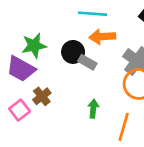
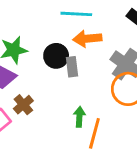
gray rectangle: (87, 62) -> (72, 67), turned 54
orange line: (124, 127) -> (94, 133), moved

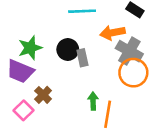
orange arrow: (87, 39) -> (113, 33), moved

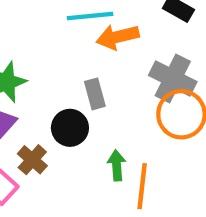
orange arrow: (113, 33) -> (118, 37), moved
black circle: (68, 50) -> (70, 128), moved

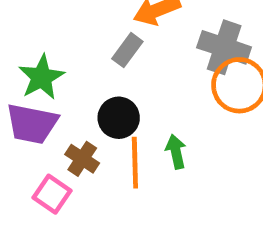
gray rectangle: (95, 94) -> (127, 50), moved, turned 60
orange line: (142, 186) -> (135, 163), moved

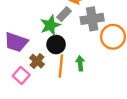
gray cross: (224, 47) -> (92, 19), moved, turned -35
green star: (41, 77) -> (50, 25), moved

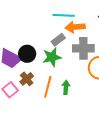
green star: (50, 25) -> (52, 57), moved
black circle: (56, 44) -> (27, 54), moved

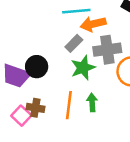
green star: (52, 57) -> (83, 68), moved
brown cross: (27, 79) -> (35, 108), moved, turned -32

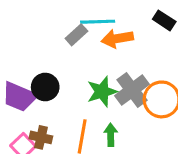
gray rectangle: (74, 43) -> (76, 35), moved
gray cross: (107, 50) -> (132, 90), moved, turned -32

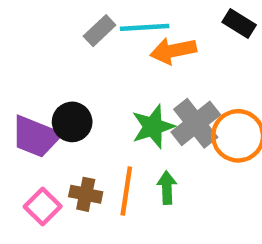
gray rectangle: (76, 35) -> (100, 31), moved
brown cross: (41, 137) -> (86, 194), moved

